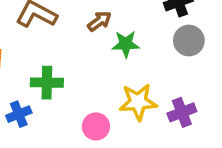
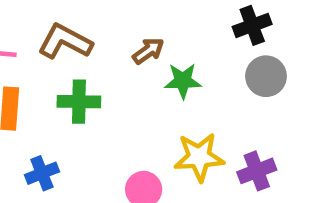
green cross: (47, 83) -> (79, 102), moved

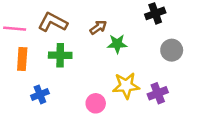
gray circle: (266, 76) -> (172, 50), moved

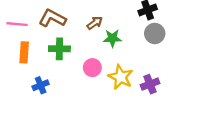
gray circle: (172, 50) -> (155, 34), moved
yellow star: (126, 86) -> (121, 77), turned 30
pink circle: (96, 103) -> (92, 68), moved

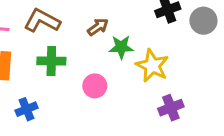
gray circle: (155, 34) -> (203, 21), moved
yellow star: (121, 77) -> (152, 66), moved

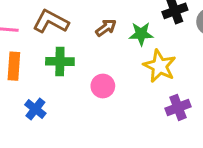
green star: (121, 47) -> (141, 34), moved
blue cross: (26, 109) -> (35, 109), turned -30

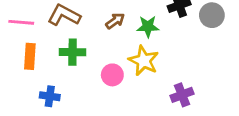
yellow star: (160, 66) -> (144, 61), moved
blue cross: (35, 109) -> (50, 96), turned -30

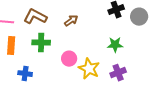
green star: (148, 27) -> (115, 45), moved
yellow star: (144, 61) -> (89, 69), moved

